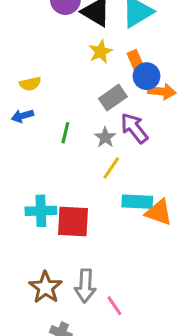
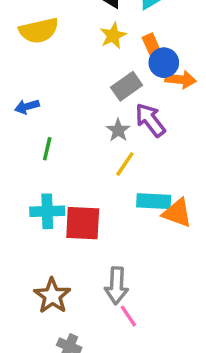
yellow semicircle: (30, 84) -> (39, 31), moved, size x1.6
green line: (65, 133) -> (47, 149), moved
gray arrow: (85, 286) -> (116, 286), moved

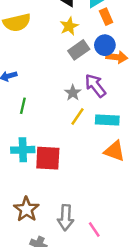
orange rectangle: (152, 46) -> (106, 17), moved
gray rectangle: (127, 86) -> (79, 50), moved
cyan rectangle: (154, 201) -> (107, 120), moved
gray arrow: (116, 286) -> (66, 218), moved
pink line: (128, 316) -> (94, 230), moved

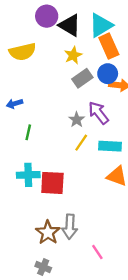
orange rectangle: (106, 17) -> (109, 46), size x1.5
brown star: (26, 209) -> (48, 232), moved
gray arrow: (66, 218) -> (70, 227), moved

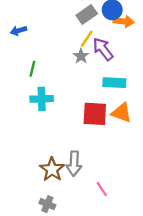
blue arrow: (14, 104) -> (18, 31), moved
yellow line: (81, 143) -> (87, 39), moved
cyan cross: (28, 175) -> (42, 99), moved
red square: (52, 183) -> (95, 114), moved

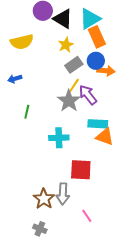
gray star: (81, 56) -> (69, 101), size x1.6
cyan cross: (42, 99) -> (59, 138), moved
orange triangle: (121, 113) -> (105, 137), moved
red square: (95, 114) -> (81, 170), moved

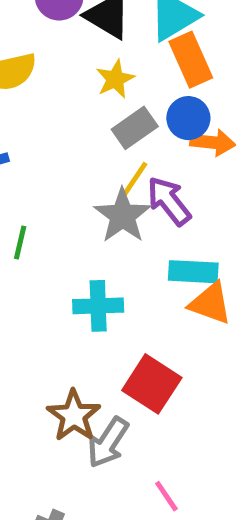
red square: (81, 170) -> (152, 384), turned 30
gray arrow: (63, 194) -> (108, 442), turned 30
brown star: (44, 199) -> (74, 416), moved

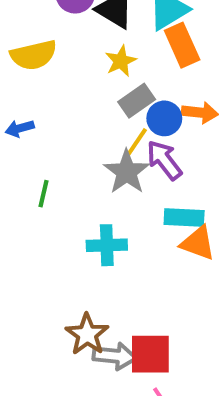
blue circle: (188, 118) -> (164, 118), moved
red square: (152, 384) -> (150, 354), moved, turned -33
gray arrow: (108, 442) -> (115, 356), turned -117

